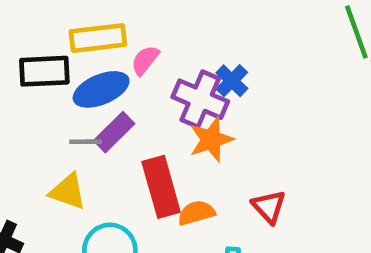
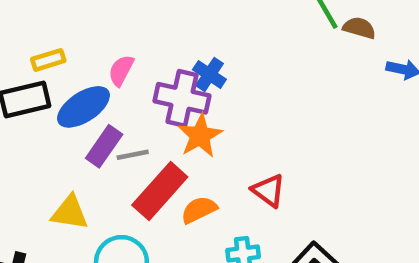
yellow rectangle: (98, 38) -> (48, 60), moved, size x0.6
gray line: (86, 142) -> (133, 155), moved
red rectangle: (161, 187) -> (160, 191), turned 68

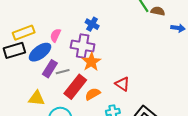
yellow rectangle: (48, 60) -> (24, 33), size x1.5
blue cross: (209, 74) -> (92, 24), moved

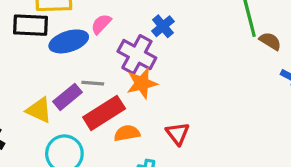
purple rectangle: (50, 69) -> (67, 97), moved

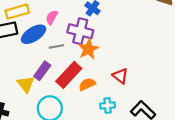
gray line: (93, 83) -> (56, 46), moved
yellow triangle: (39, 110) -> (26, 84), turned 42

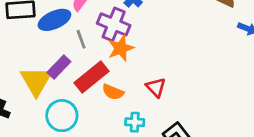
gray line: (56, 46) -> (81, 39), turned 72
yellow triangle: (26, 84) -> (36, 81), size x1.4
orange semicircle: (87, 84) -> (113, 92), turned -140

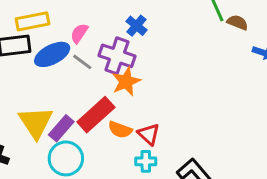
gray line: (81, 39) -> (82, 62), moved, turned -30
purple rectangle: (59, 67) -> (61, 128), moved
red triangle: (156, 87) -> (149, 134), moved

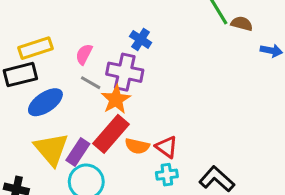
blue ellipse: (52, 54) -> (45, 102), moved
orange star: (126, 81) -> (116, 99), moved

